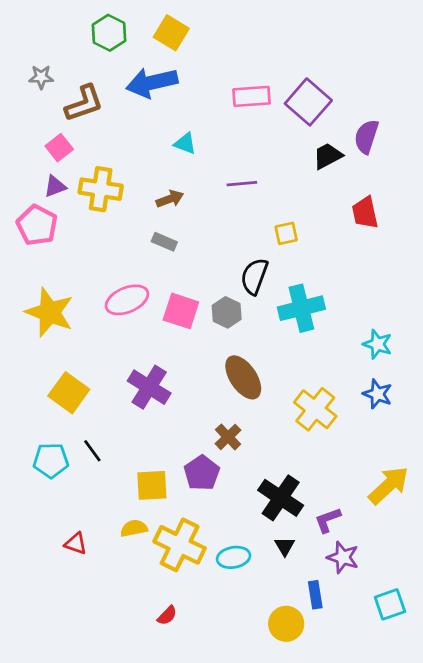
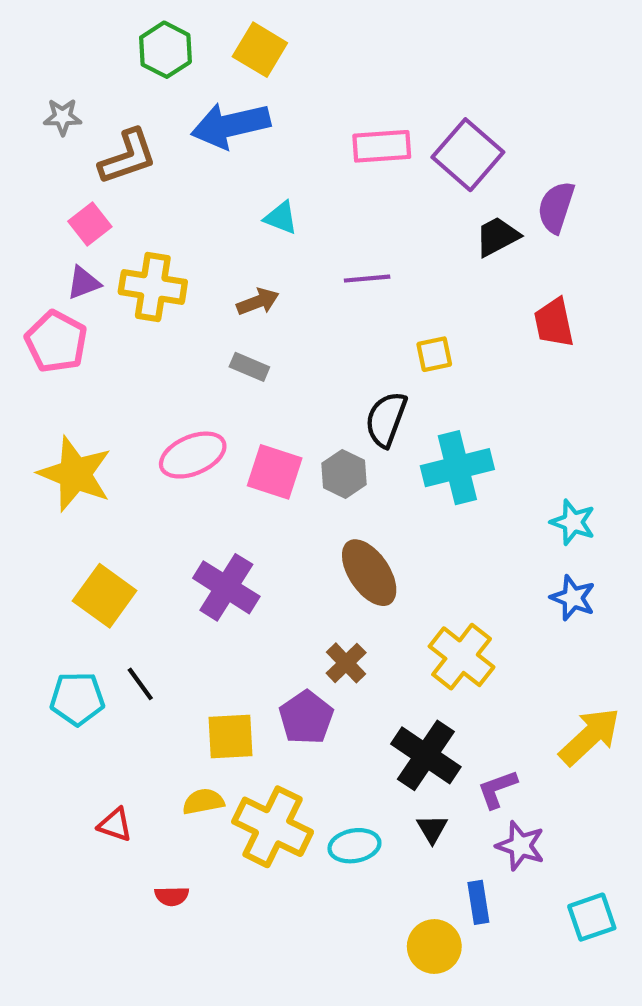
yellow cross: (315, 409) -> (462, 657), moved
red semicircle: (167, 615) -> (172, 896), moved, turned 45

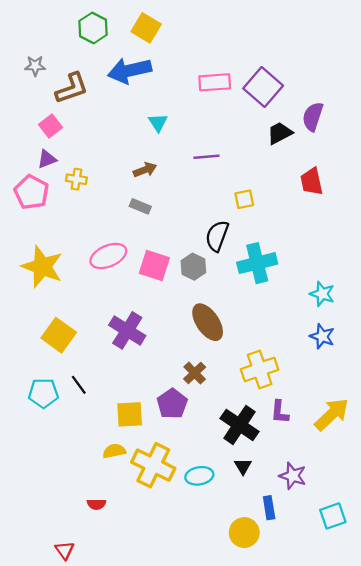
cyan triangle: (281, 218) -> (158, 122), turned 36
yellow cross: (153, 287) -> (76, 179), moved, size x0.6
yellow cross: (462, 657) -> (260, 369), turned 33
purple L-shape: (497, 789) -> (280, 412), moved, turned -65
red triangle: (115, 825) -> (65, 550), moved, turned 36

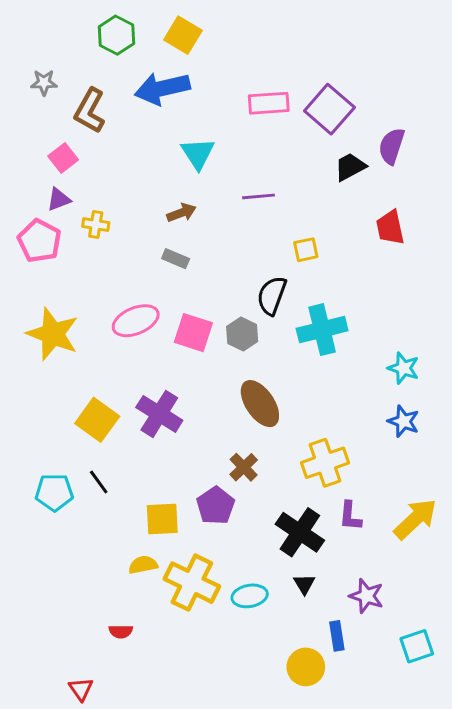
brown L-shape: (72, 88) -> (90, 111), turned 138
cyan triangle: (158, 122) -> (198, 154), size x1.4
yellow square: (59, 335) -> (97, 420), moved

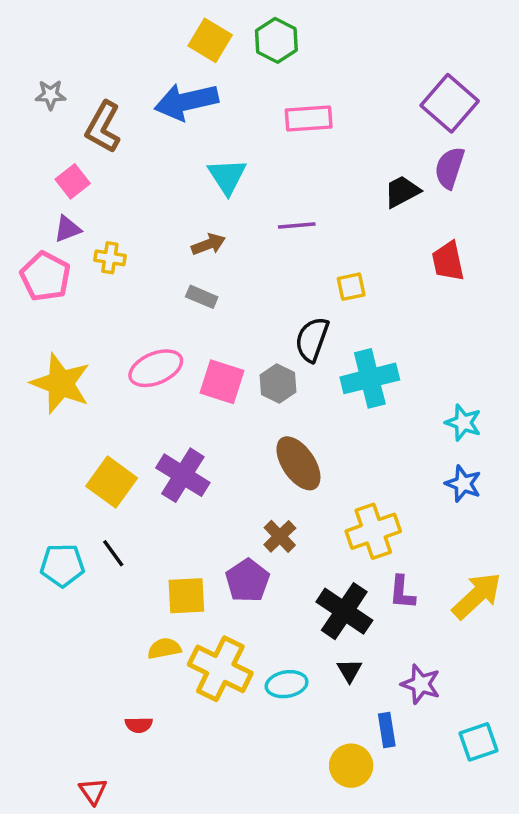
green hexagon: (116, 35) -> (276, 40), moved
purple square: (329, 109) -> (450, 103), moved

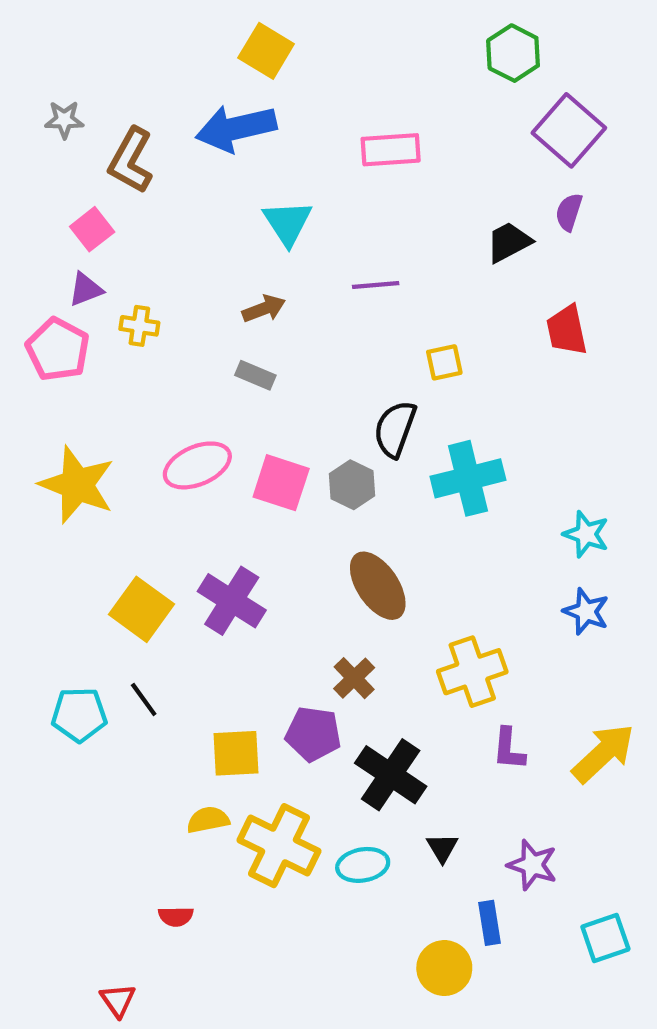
green hexagon: (276, 40) -> (513, 53), moved
purple semicircle: (450, 168) -> (569, 212), size x0.7
purple pentagon: (247, 581) -> (313, 734), turned -30
black cross: (344, 611) -> (391, 775), moved

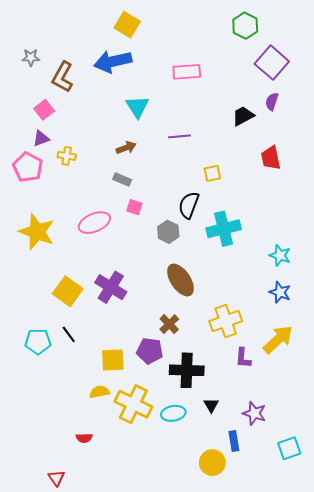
pink square: (281, 483) -> (134, 207), moved, size x0.6
yellow arrow: (603, 753) -> (278, 340), moved
black cross: (391, 775) -> (187, 370), turned -32

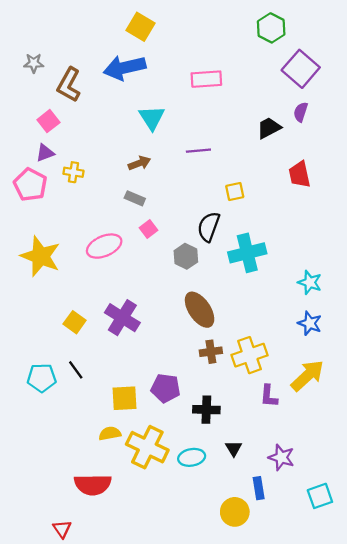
pink square: (134, 207) -> (148, 229), turned 35
yellow square: (68, 291) -> (75, 322), size x0.7
brown cross: (169, 324) -> (211, 352), moved, turned 36
black cross: (187, 370) -> (206, 410), size x0.7
red semicircle: (84, 438) -> (93, 485), size x2.0

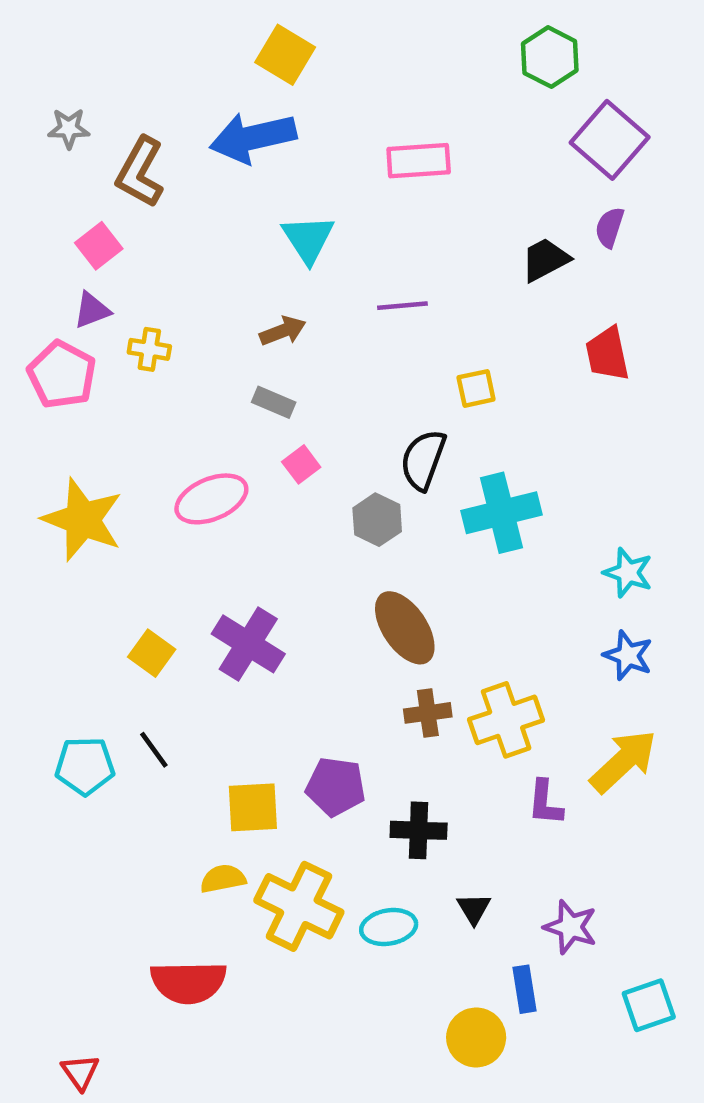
red triangle: (62, 529) -> (80, 1072), moved

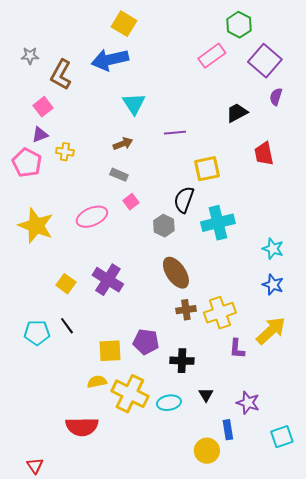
pink rectangle: (419, 161) -> (212, 56), moved, turned -32
purple semicircle: (610, 227) -> (276, 97), moved
yellow square: (476, 388) -> (207, 169), size x1.5

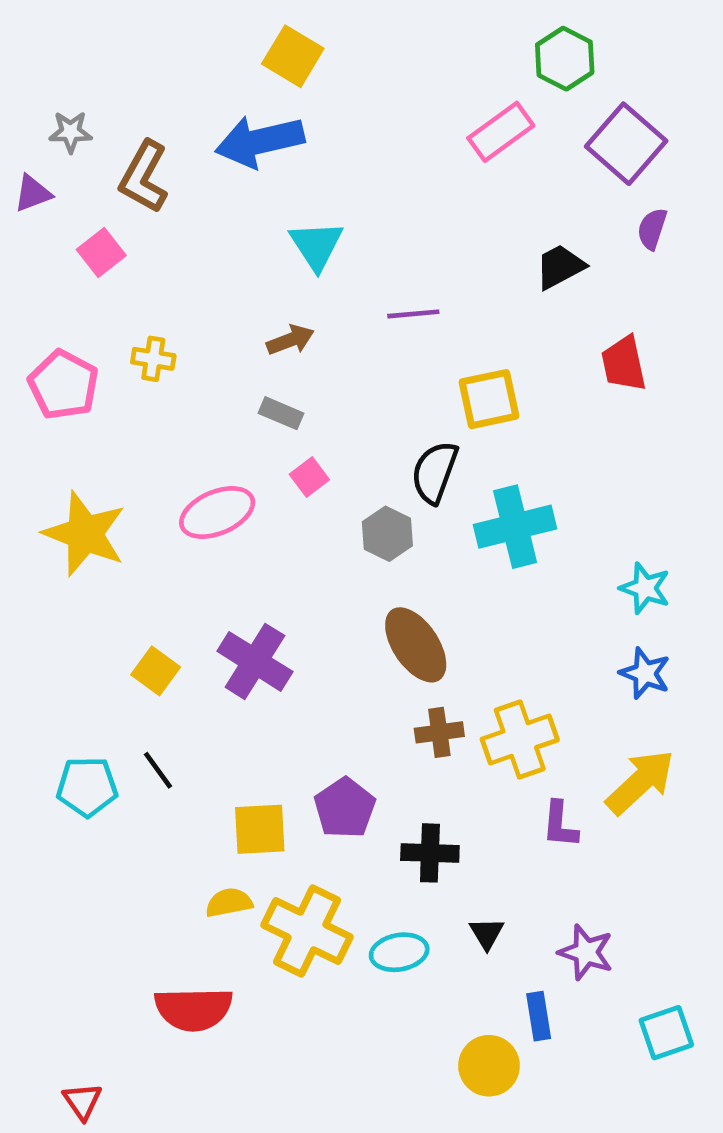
purple triangle: (40, 135) -> (33, 193), moved
purple pentagon: (146, 342) -> (345, 808), turned 30

